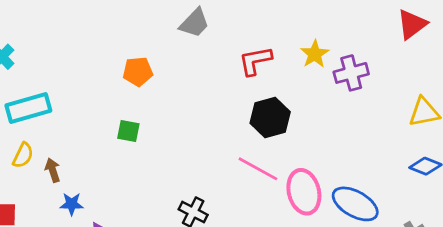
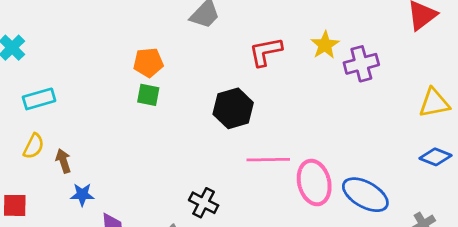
cyan rectangle: (28, 108) -> (39, 99), size x0.7
black hexagon: (270, 117) -> (233, 108), moved
green square: (128, 131) -> (148, 95), moved
pink line: (258, 169) -> (268, 160), turned -30

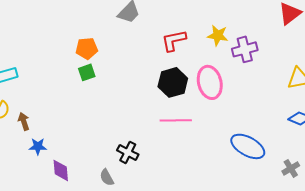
yellow star: (325, 45) -> (218, 35), turned -30
green square: (148, 95) -> (87, 72), turned -30
black hexagon: (233, 108) -> (173, 82), moved
pink ellipse: (314, 183) -> (210, 82), moved

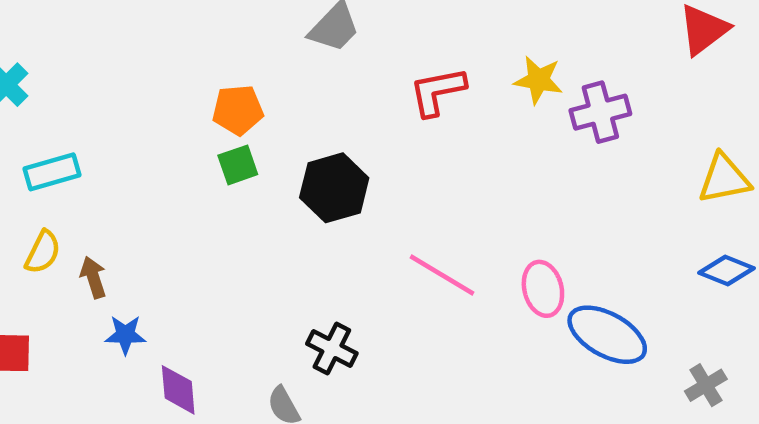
black hexagon: (173, 82) -> (334, 188), moved
pink ellipse: (210, 82) -> (543, 289), moved, size x0.7
pink line: (176, 120) -> (442, 275), turned 32

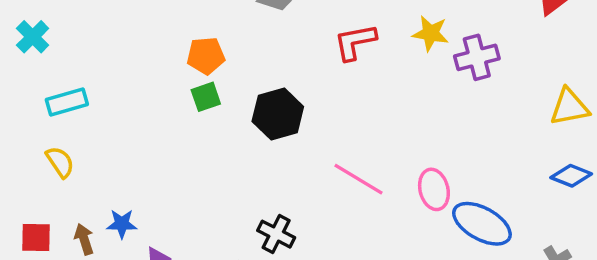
yellow semicircle: (43, 252) -> (60, 162), turned -60
brown arrow: (93, 277) -> (84, 239), moved

